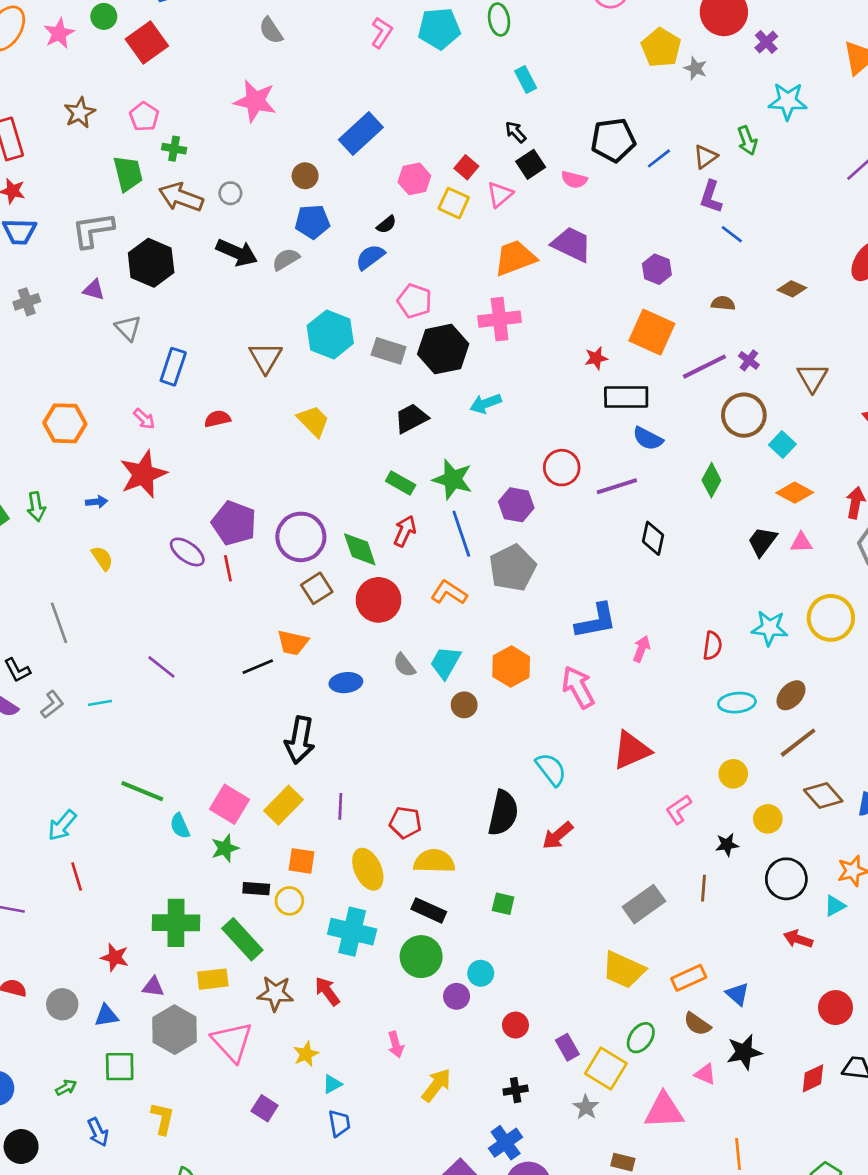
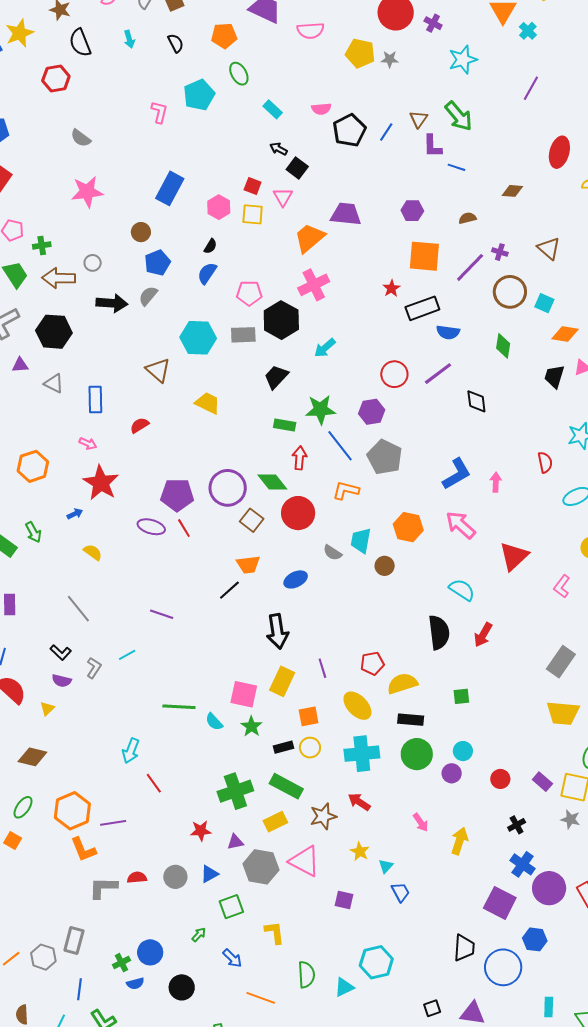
green arrow: (747, 141) -> (459, 116), moved, size x1.5
pink semicircle: (574, 180) -> (321, 109), moved

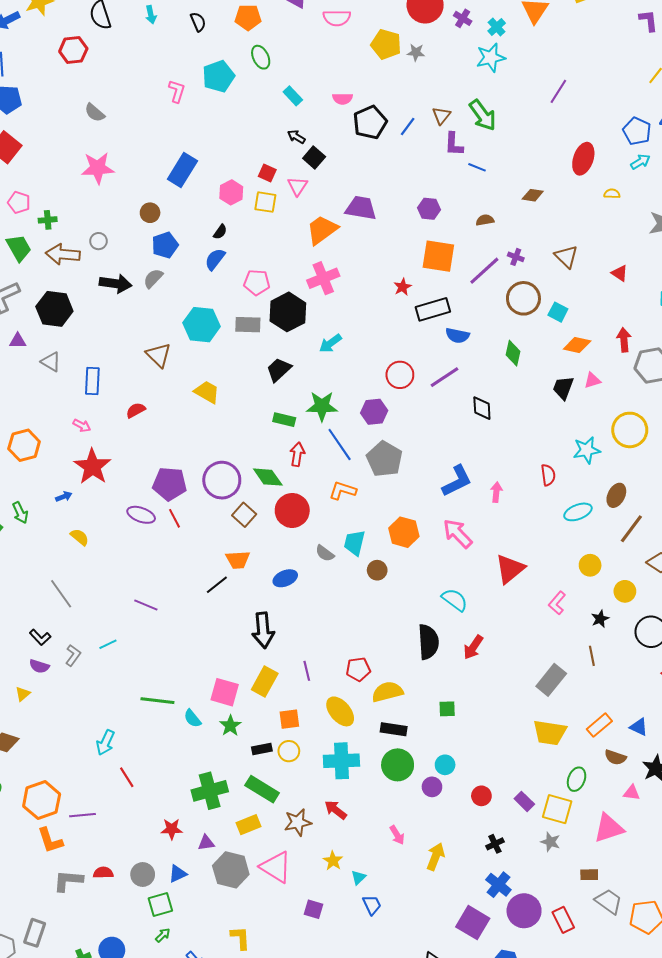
cyan cross: (528, 31) -> (497, 27), moved
green square: (231, 907) -> (160, 905), moved

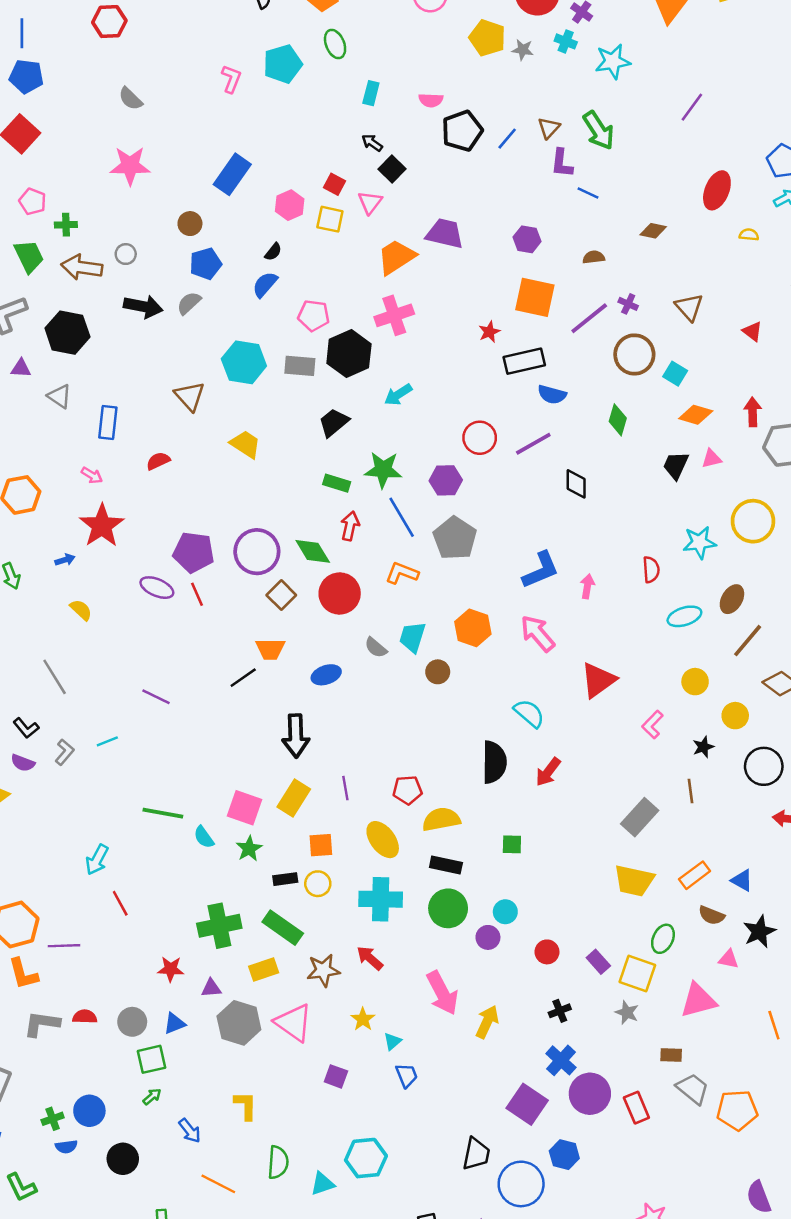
cyan cross: (497, 27) -> (566, 41), moved, turned -30
cyan rectangle: (293, 96) -> (371, 93), turned 54
pink arrow: (397, 835) -> (442, 993), size x1.8

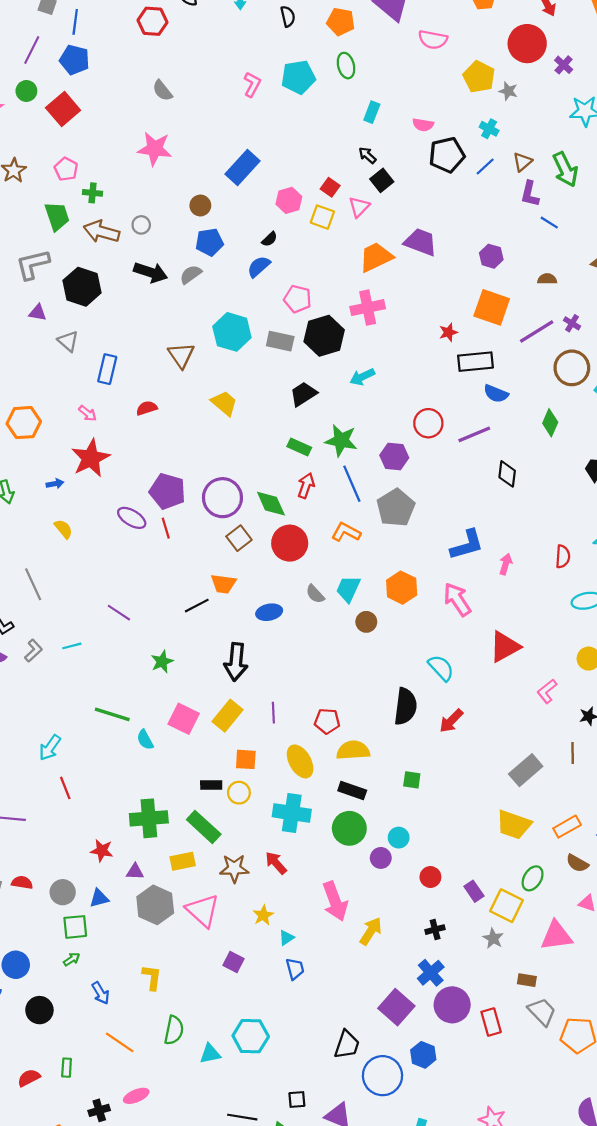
cyan cross: (566, 41) -> (489, 129), moved
green star: (249, 849) -> (162, 662), moved

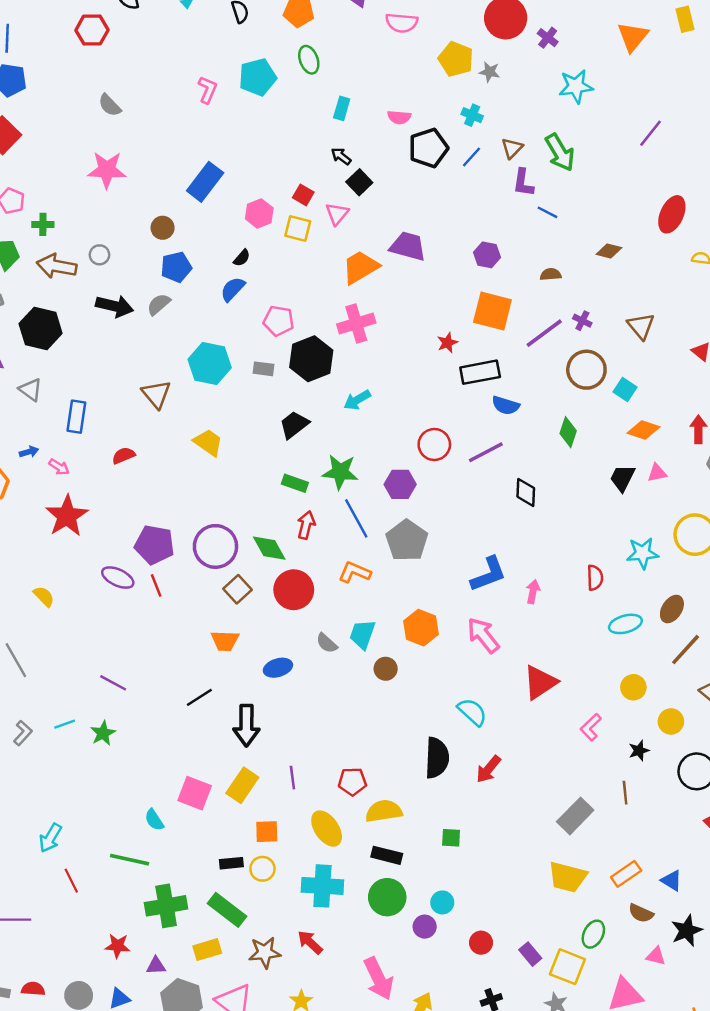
gray rectangle: (280, 341) -> (264, 369), size x0.7
blue arrow: (55, 484) -> (29, 452), moved
black line: (197, 606) -> (199, 697), moved
green star: (162, 662) -> (103, 733), moved
green line: (112, 714) -> (130, 860), moved

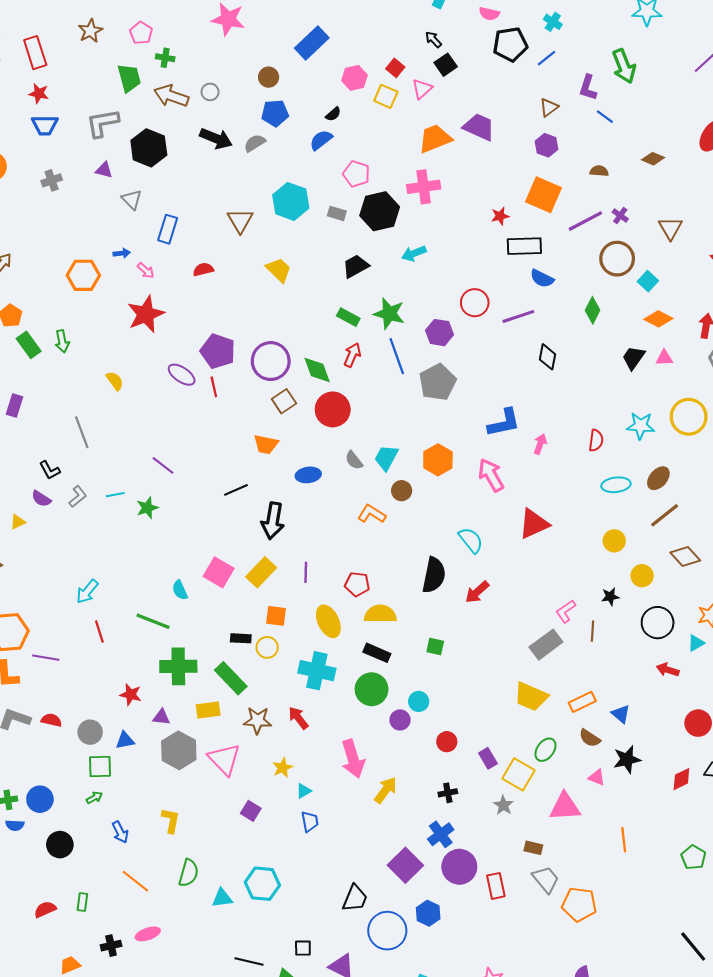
brown triangle: (512, 148) -> (549, 107), moved
orange L-shape: (355, 572) -> (372, 514), moved
pink L-shape: (591, 727) -> (566, 611), moved

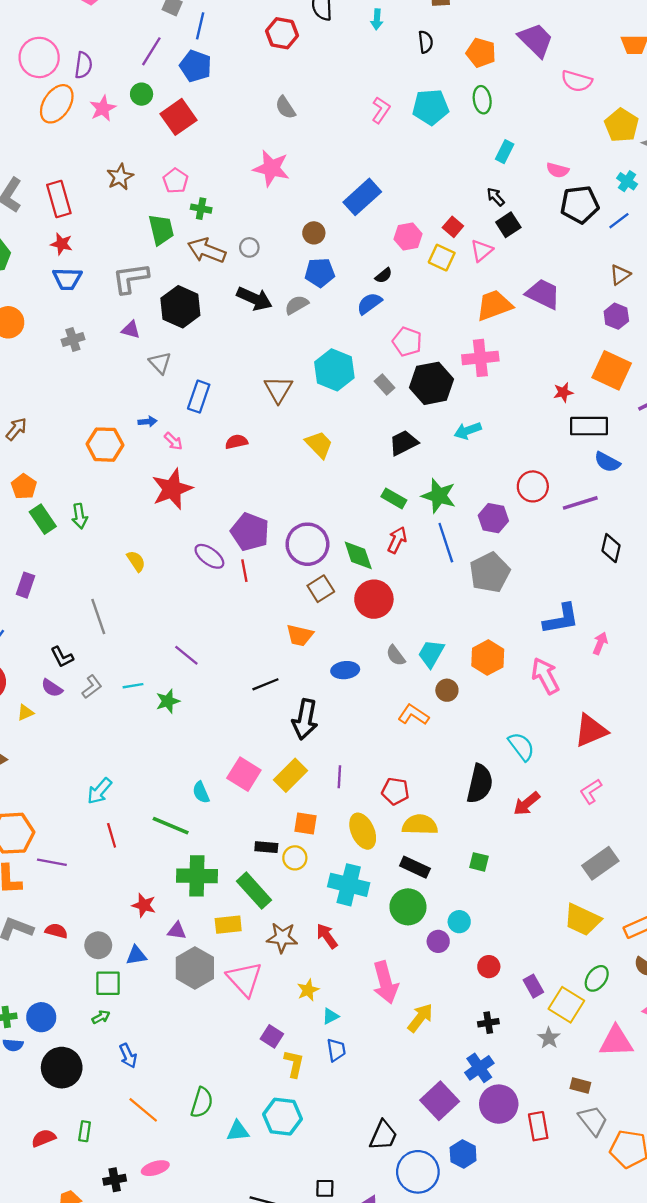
gray rectangle: (337, 213) -> (384, 384), turned 30
pink L-shape: (566, 611) -> (591, 791), moved
yellow L-shape: (171, 820) -> (294, 1064), moved
black circle: (60, 845) -> (62, 1068), size x1.4

